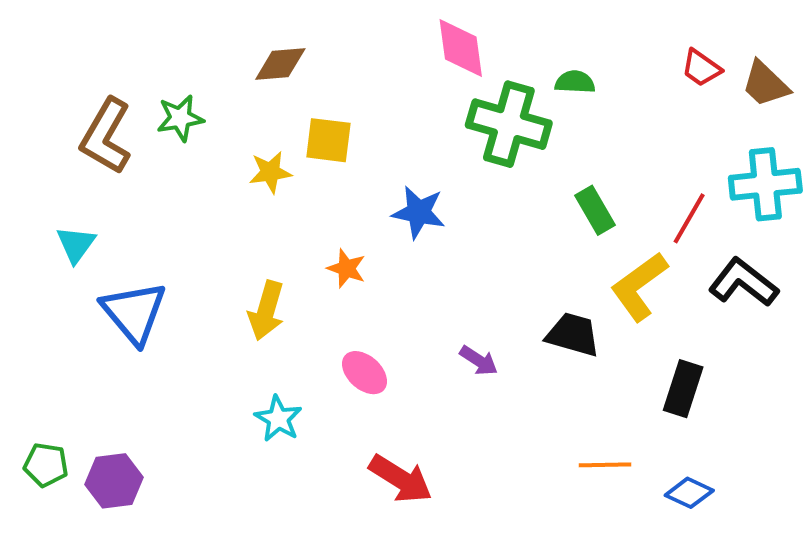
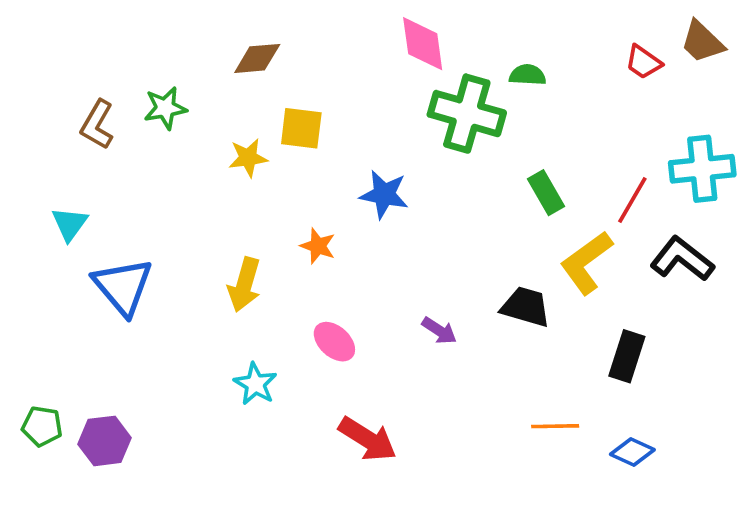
brown trapezoid: (765, 84) -> (702, 42), moved
brown L-shape: (106, 136) -> (97, 125), size x0.7

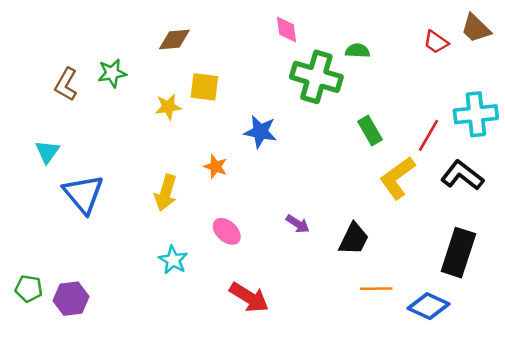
pink diamond: (423, 44) -> (287, 30), size x0.7
black trapezoid: (526, 307) -> (354, 239), moved, turned 100
black rectangle: (627, 356) -> (458, 253), moved, size x1.4
blue diamond: (632, 452) -> (429, 306), size x1.4

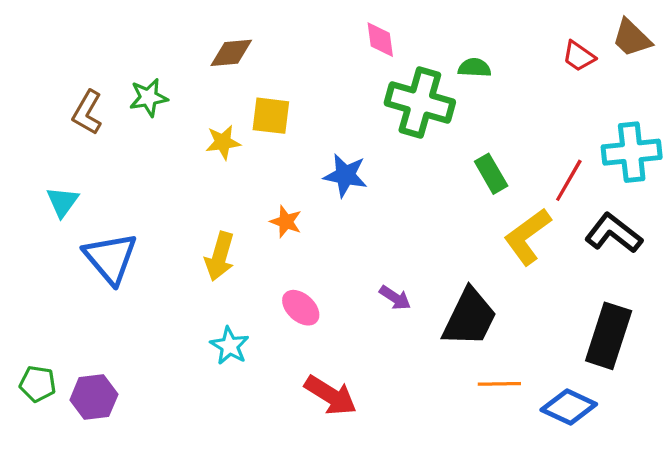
black trapezoid: (354, 239) -> (470, 318), size x1.4

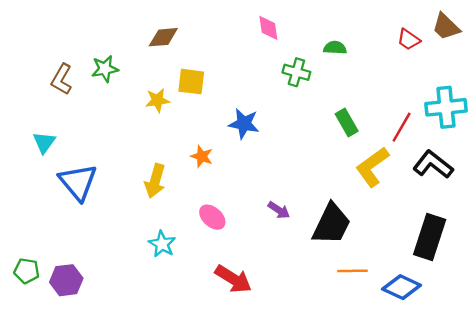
green cross: (420, 103) -> (296, 72), size x0.6

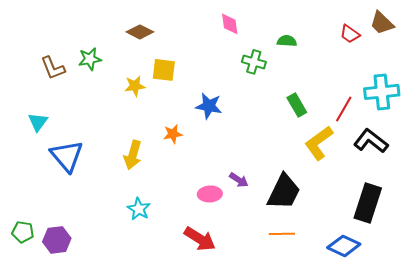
brown diamond: (163, 37) -> (140, 32), turned 32
brown L-shape: (62, 79) -> (53, 68), turned -52
orange star: (202, 156) -> (173, 134), turned -30
pink ellipse: (212, 217) -> (210, 194), moved, turned -45
orange line: (353, 271) -> (282, 234), moved

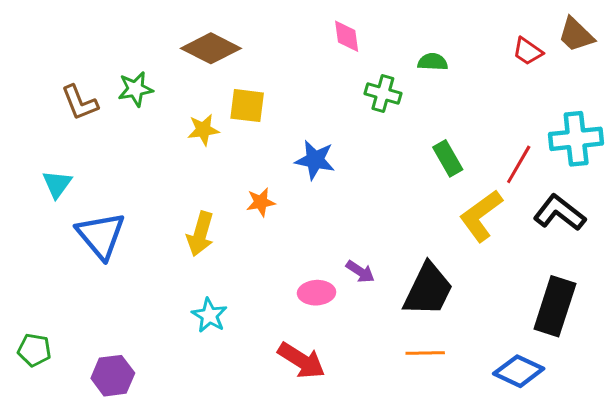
brown diamond: (140, 32) -> (211, 48), size x1.4
purple hexagon: (57, 240) -> (113, 376), moved

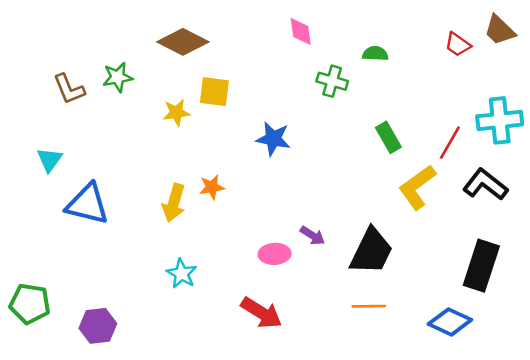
orange star: (261, 202) -> (212, 187), moved
blue triangle: (101, 235) -> (87, 204), turned -36
green pentagon: (34, 350) -> (30, 304), size x1.4

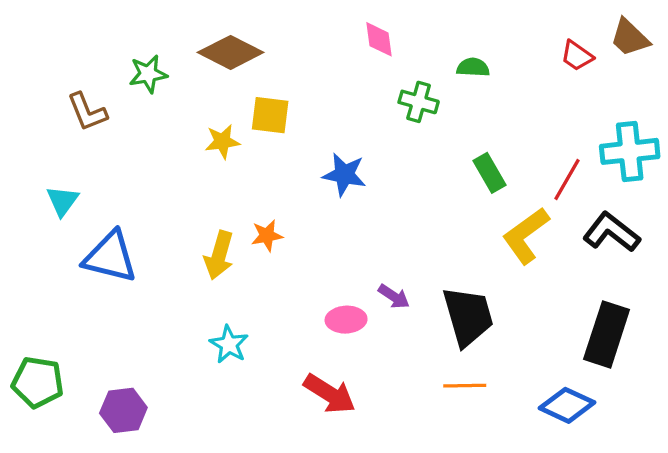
green star: (118, 77) -> (148, 74), moved
black trapezoid: (371, 251) -> (468, 316), turned -42

